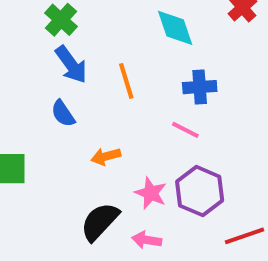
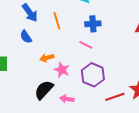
pink star: (151, 193) -> (62, 70), moved

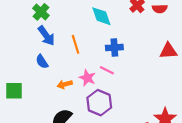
pink star: (62, 70) -> (87, 78), moved
purple hexagon: (93, 75) -> (99, 103), moved

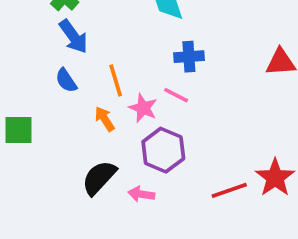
orange line: (75, 44) -> (116, 80), moved
orange arrow: (65, 84) -> (105, 119), turned 72

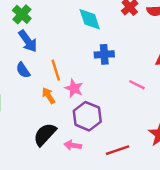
pink line: (176, 95) -> (137, 85), moved
red line: (229, 190) -> (118, 150), moved

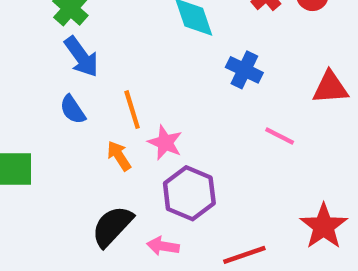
blue cross: (104, 54) -> (244, 70), moved, turned 30

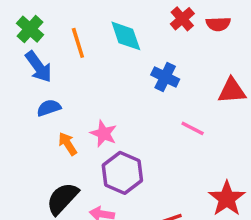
blue semicircle: (73, 110) -> (49, 108), moved, turned 105
orange line: (132, 110) -> (78, 43), moved

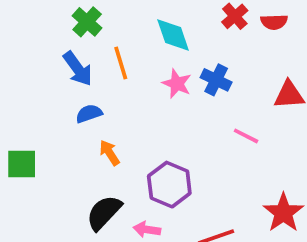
green cross: (30, 29) -> (87, 22), moved
orange line: (78, 43) -> (121, 63), moved
pink star: (104, 134) -> (177, 84), moved

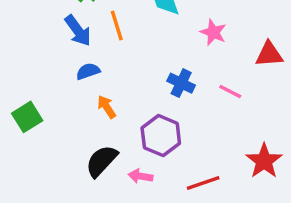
blue cross: (216, 80) -> (181, 83), moved
pink star: (177, 84) -> (213, 32), moved
green square: (22, 164) -> (27, 117), turned -32

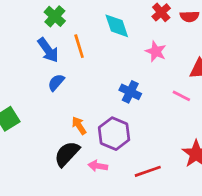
blue semicircle: (88, 71) -> (56, 82), turned -30
pink line: (230, 92) -> (181, 96), moved
orange arrow: (107, 107) -> (79, 126), moved

